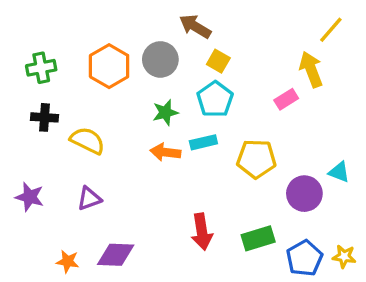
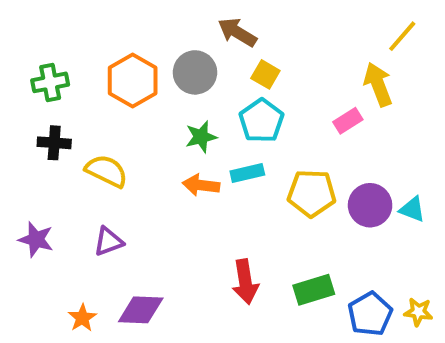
purple circle: (304, 194) -> (370, 205), moved
orange star: (68, 261) -> (82, 318), turned 30

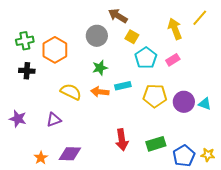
orange hexagon: (133, 80) -> (55, 50), moved
yellow arrow: (378, 85) -> (175, 29), moved
cyan pentagon: (261, 121) -> (146, 58), moved
yellow semicircle: (106, 171) -> (71, 92), moved

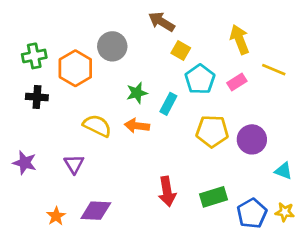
yellow line: (200, 18) -> (274, 70), moved, turned 72
gray circle: (97, 36) -> (112, 46), moved
cyan rectangle: (123, 86) -> (168, 104), moved, turned -49
cyan triangle: (205, 104) -> (283, 171), moved
purple triangle: (54, 120) -> (74, 164), turned -42

